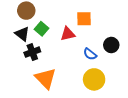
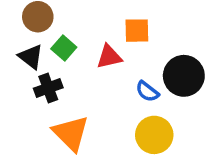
black circle: (111, 45) -> (184, 76), size x1.5

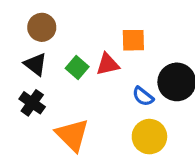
green square: (64, 48) -> (77, 67), moved
black cross: (48, 88) -> (32, 103), moved, turned -35

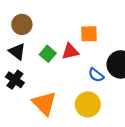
yellow circle: (149, 137) -> (88, 104), moved

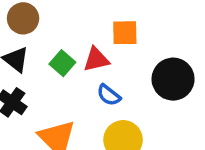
blue semicircle: (96, 75) -> (109, 95), moved

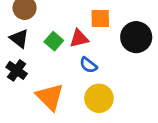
black circle: (173, 79) -> (136, 37), moved

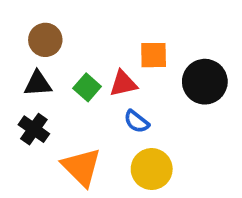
black triangle: (19, 38) -> (38, 84), turned -42

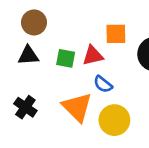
green square: (87, 87) -> (66, 58), turned -30
black cross: (34, 129) -> (25, 107), moved
orange triangle: (81, 167) -> (77, 107), moved

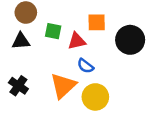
green square: (66, 58) -> (53, 31), moved
orange triangle: (77, 107) -> (63, 86), turned 32

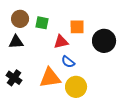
green square: (53, 31) -> (42, 23), moved
orange triangle: (63, 86) -> (50, 78), turned 35

